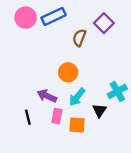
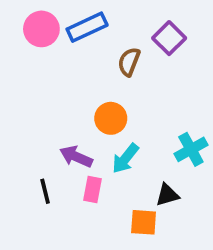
black triangle: (99, 110) -> (167, 195), moved, turned 40
orange square: (77, 125) -> (144, 222), moved

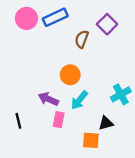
black line: (45, 191) -> (18, 121), moved

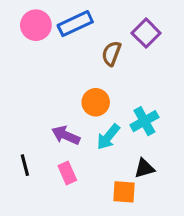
cyan cross: (121, 94) -> (144, 121), moved
pink rectangle: (59, 120) -> (67, 173), moved, turned -35

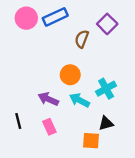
cyan arrow: (108, 137) -> (79, 100), turned 78

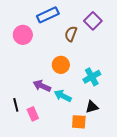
pink circle: (26, 18) -> (23, 35), moved
cyan arrow: (79, 100) -> (63, 96), moved
pink rectangle: (49, 127) -> (33, 114), moved

